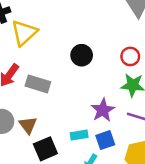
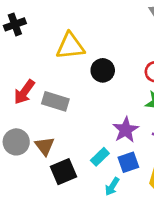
yellow triangle: (24, 33) -> (70, 46), moved, turned 36
cyan rectangle: (79, 135) -> (100, 157), turned -35

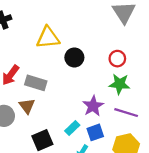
brown triangle: (45, 146) -> (27, 106), moved

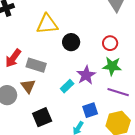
purple star: (93, 106) -> (86, 75), moved
cyan rectangle: (72, 128) -> (67, 86), moved

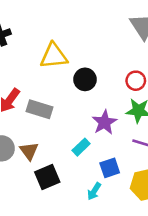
brown triangle: (28, 86) -> (29, 151), moved
cyan rectangle: (67, 86) -> (81, 147), moved

